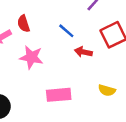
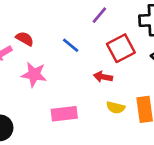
red semicircle: (23, 24) -> (25, 39), turned 140
red arrow: (83, 52) -> (103, 77), moved

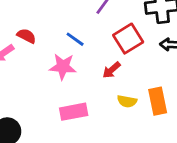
pink star: (34, 74) -> (63, 67), moved
red arrow: (103, 77) -> (112, 70), turned -48

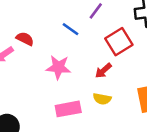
blue line: (75, 39) -> (70, 29), moved
yellow semicircle: (127, 101) -> (102, 99), moved

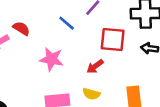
red square: (119, 42) -> (113, 40), turned 32

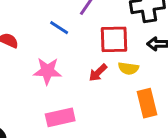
yellow semicircle: (91, 94) -> (128, 68), moved

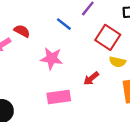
red square: (114, 39) -> (108, 37), turned 30
red arrow: (98, 73) -> (91, 79), moved

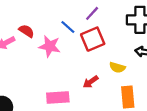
red square: (108, 37) -> (93, 39), moved, turned 30
pink star: (51, 58) -> (50, 46), moved

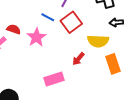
pink star: (50, 46) -> (36, 37), turned -30
yellow semicircle: (117, 67) -> (98, 41), size x1.5

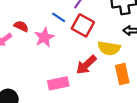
red square: (71, 22) -> (83, 25), turned -30
red arrow: (78, 59) -> (86, 65), size x1.5

